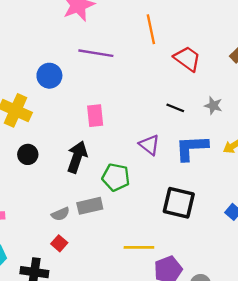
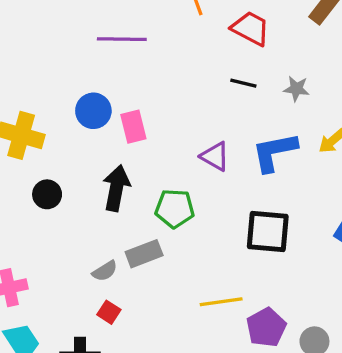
blue circle: (49, 76) -> (93, 111), moved
black line: (175, 108) -> (243, 83), moved

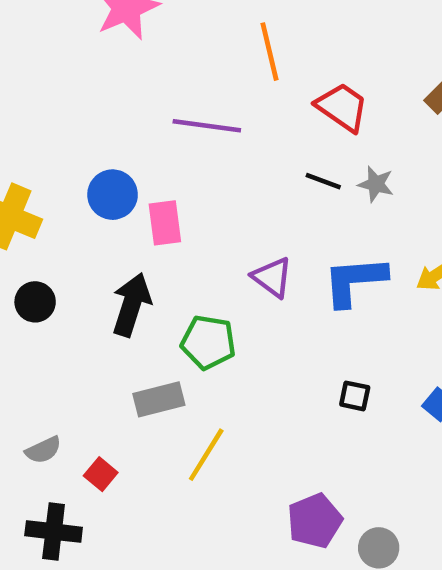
purple line: (122, 39) -> (207, 126), moved
gray star: (296, 89) -> (376, 184), moved
black square: (268, 231) -> (355, 396), moved, size x0.5
gray semicircle: (105, 271) -> (43, 450), moved
yellow line: (221, 302) -> (206, 455), moved, turned -57

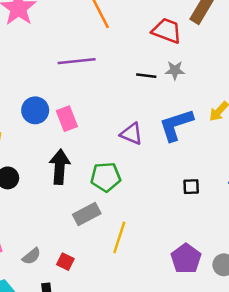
red trapezoid: (342, 107) -> (167, 31), moved

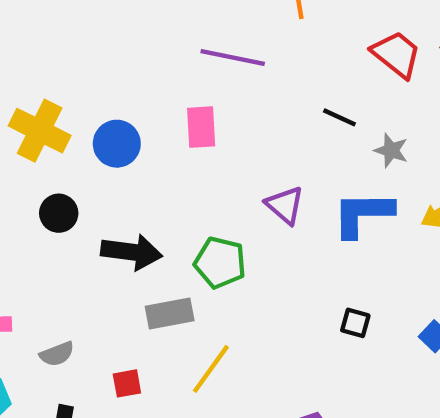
gray star: (175, 70) -> (391, 150), moved
blue circle: (35, 110) -> (117, 144), moved
pink rectangle: (67, 119) -> (201, 127), moved
black arrow: (60, 167) -> (132, 252), moved, turned 76
red square: (65, 262) -> (127, 383), moved, turned 36

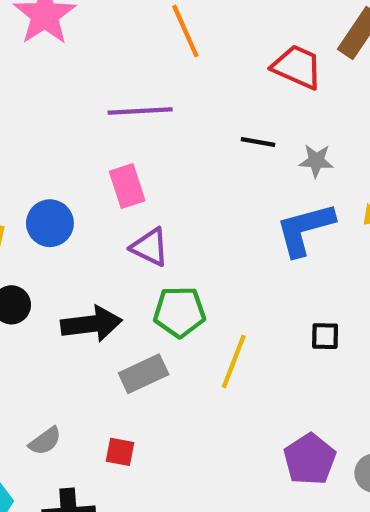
purple triangle: (285, 205) -> (150, 247), moved
yellow line: (211, 369) -> (234, 361), moved
red square: (127, 383) -> (120, 452), turned 36

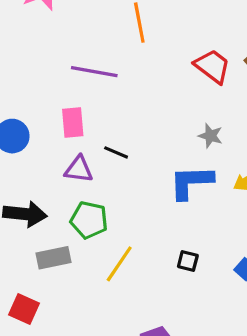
black line: (258, 142) -> (116, 152), moved
purple triangle: (150, 247) -> (79, 169), turned -32
red square: (120, 452) -> (24, 309), size x1.4

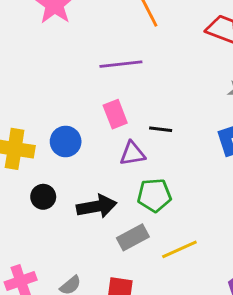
yellow line: (119, 264) -> (179, 249), moved, turned 48

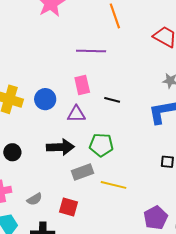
purple triangle: (132, 154) -> (76, 114), moved
black circle: (43, 197) -> (12, 152), moved
yellow line: (179, 249) -> (113, 185), turned 30

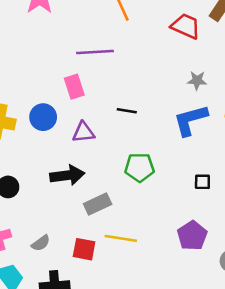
pink rectangle: (82, 85) -> (74, 87), moved
green pentagon: (101, 145) -> (139, 167), moved
yellow line: (113, 185) -> (121, 238), moved
purple pentagon: (156, 218) -> (192, 236), moved

